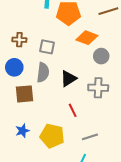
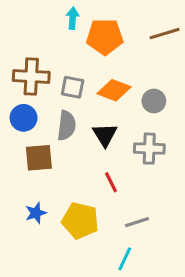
orange diamond: (87, 38) -> (114, 90), moved
brown cross: (19, 40) -> (31, 76), size x1.6
black triangle: (68, 79) -> (105, 135), turned -30

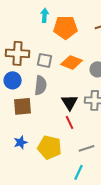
black triangle: (105, 135) -> (70, 102), moved

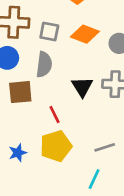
red line: (70, 122) -> (55, 114), moved
blue star: (21, 142) -> (18, 153), moved
yellow pentagon: (50, 147) -> (56, 146), turned -30

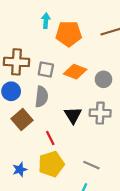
brown square: (20, 92) -> (22, 120), turned -36
gray line: (105, 147) -> (91, 165), turned 42

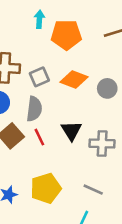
gray square: (46, 70) -> (39, 77), turned -35
gray cross: (100, 113) -> (102, 143), moved
red line: (50, 138) -> (39, 137), moved

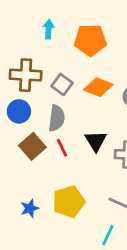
cyan arrow: (39, 19) -> (49, 29), moved
gray square: (39, 77) -> (62, 84), turned -30

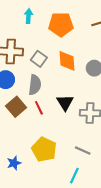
orange diamond: (98, 87) -> (67, 61), turned 65
yellow pentagon: (69, 202) -> (44, 149), turned -30
blue star: (30, 208) -> (14, 163), moved

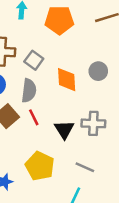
orange diamond: (67, 61) -> (67, 80), moved
black triangle: (65, 103) -> (64, 130), moved

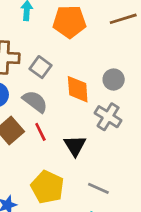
gray semicircle: (29, 91) -> (35, 102), turned -60
gray cross: (93, 123) -> (108, 117), moved, turned 30

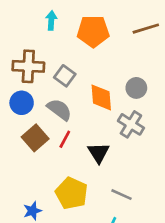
red line: (40, 132) -> (65, 139), turned 54

